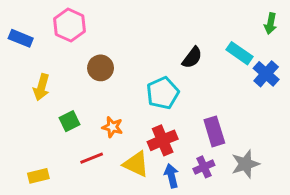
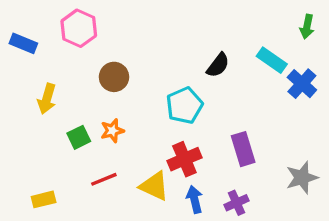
orange star: (112, 127) -> (112, 131), moved, turned -30
gray star: (245, 164) -> (302, 178), moved
purple cross: (204, 167) -> (236, 203), moved

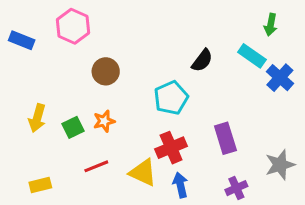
green arrow: (307, 27) -> (271, 25), moved
yellow arrow: (47, 99) -> (37, 118), moved
purple cross: (236, 203) -> (236, 188), moved

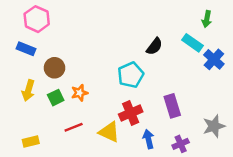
pink hexagon: (73, 26) -> (37, 19), moved
blue rectangle: (22, 40) -> (26, 49), moved
brown circle: (106, 71) -> (55, 68), moved
blue arrow: (180, 185) -> (148, 139), moved

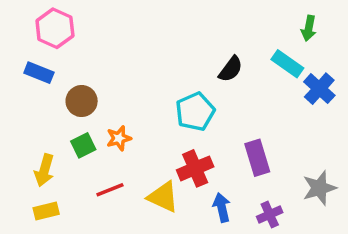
yellow arrow: (28, 90) -> (44, 170), moved

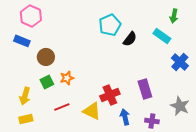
blue cross: (319, 89) -> (180, 62), moved
cyan pentagon: (195, 112) -> (110, 25), moved
gray star: (319, 188) -> (180, 106), turned -30
purple cross: (270, 215) -> (152, 121), turned 32

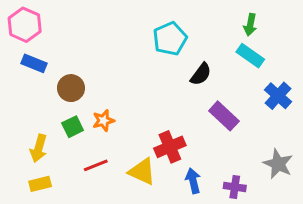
pink hexagon: (31, 16) -> (25, 25), moved
green arrow: (174, 16) -> (250, 25), moved
black semicircle: (130, 39) -> (201, 74), moved
purple rectangle: (145, 89) -> (224, 116), moved, turned -30

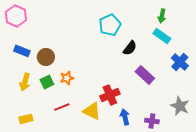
blue rectangle: (34, 63) -> (22, 51), moved
yellow arrow: (39, 148) -> (25, 82), moved

